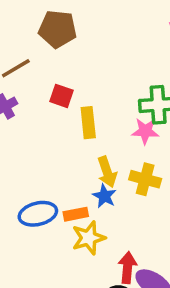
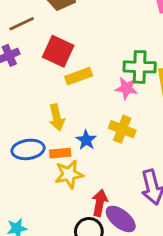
red square: (62, 96) -> (58, 51), size x1.5
yellow rectangle: (88, 123) -> (79, 76), turned 70
yellow arrow: (107, 172) -> (57, 117), moved

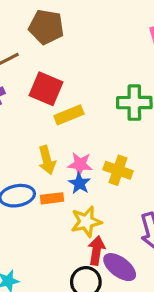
pink star: (126, 88) -> (80, 164), moved
yellow star: (69, 174) -> (86, 222), moved

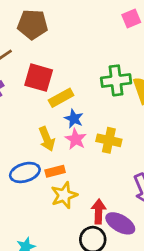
pink star: (80, 164) -> (76, 139), turned 30
blue star: (79, 183) -> (74, 119), moved
yellow star: (86, 222) -> (64, 195), moved

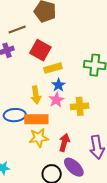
yellow cross: (109, 140) -> (80, 106), turned -30
orange rectangle: (55, 171) -> (36, 119), size x1.6
red arrow: (99, 212) -> (64, 142), moved

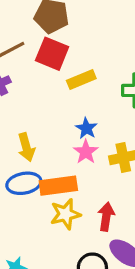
red square: (40, 50) -> (52, 54), moved
yellow rectangle: (53, 68) -> (81, 80), moved
yellow arrow: (36, 95) -> (26, 147), moved

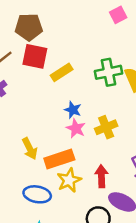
yellow arrow: (26, 147) -> (30, 149), moved
blue ellipse: (24, 183) -> (37, 194), moved, turned 32

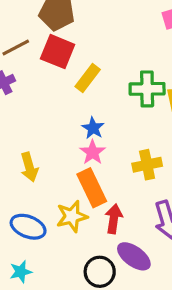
yellow rectangle: (62, 72) -> (88, 78), turned -30
yellow cross: (106, 127) -> (147, 165), moved
orange rectangle: (59, 159) -> (92, 188), moved, turned 72

